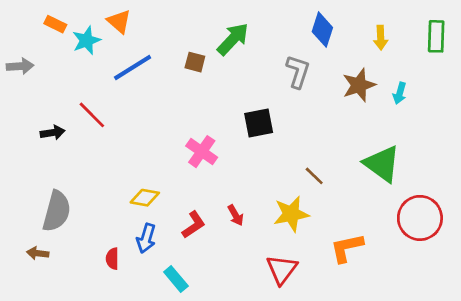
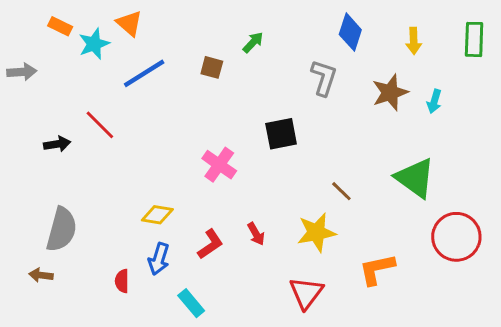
green arrow: (233, 39) -> (253, 42), size x0.6

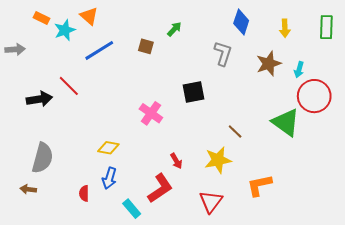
black arrow: (57, 144) -> (39, 99), size x1.4
red circle: (456, 237) -> (314, 96), moved
red L-shape: (210, 244) -> (160, 188), moved, size x1.4

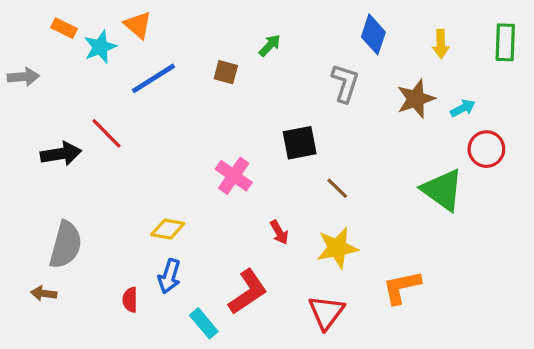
cyan arrow: (299, 70) -> (463, 108), turned -133
red circle: (314, 96) -> (486, 149), size x0.7
brown line: (235, 132) -> (337, 188), moved
red arrow: (176, 161) -> (279, 232), moved

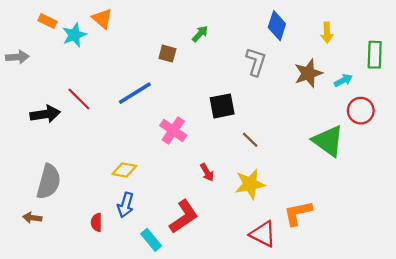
green rectangle: (505, 42) -> (375, 55), moved
blue line: (154, 78) -> (135, 93), moved
red triangle: (326, 312) -> (263, 234), moved, turned -40

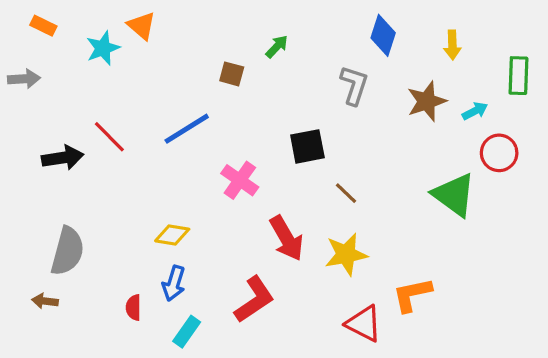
orange rectangle: (48, 21) -> (43, 26), moved
red arrow: (207, 172) -> (286, 238), size x1.8
cyan rectangle: (151, 240) -> (187, 332), moved, turned 75

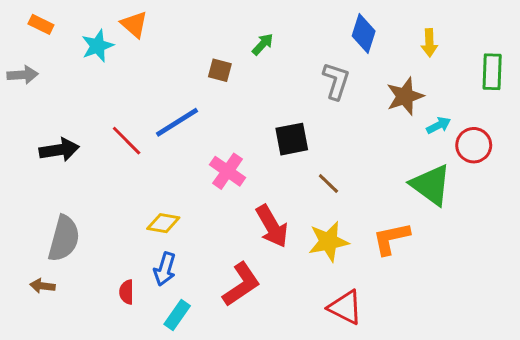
cyan arrow: (475, 111) -> (439, 125), moved
red line: (109, 137) -> (127, 141), moved
orange L-shape: (412, 295) -> (391, 238), moved

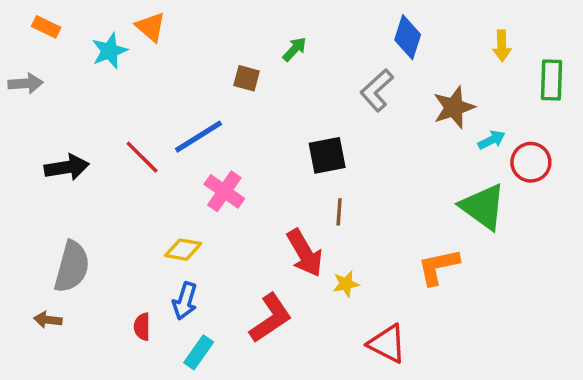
yellow arrow: (429, 43) -> (502, 46), moved
gray L-shape: (336, 81) -> (377, 90), turned -150
pink cross: (228, 171) -> (224, 191), moved
brown line: (328, 183) -> (339, 212), moved, turned 50
yellow star: (328, 242) -> (346, 284), moved, size x0.6

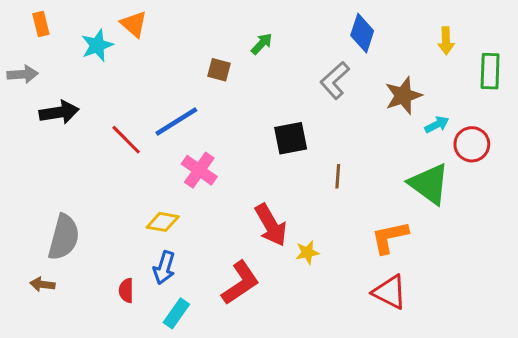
orange rectangle: (46, 27) -> (41, 24), turned 50
black arrow: (67, 167) -> (59, 112), moved
brown line: (339, 212) -> (338, 176), moved
red triangle: (387, 344) -> (390, 292), moved

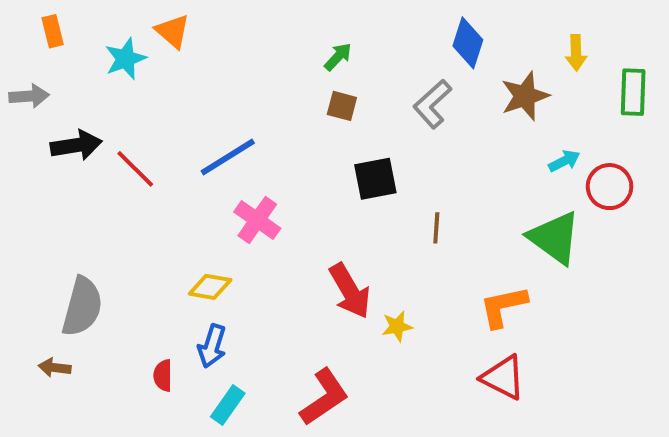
brown square: (219, 70) -> (342, 106), moved
brown star: (403, 96) -> (525, 96), moved
red line: (126, 140) -> (135, 169), moved
red L-shape: (240, 283) -> (324, 397), moved

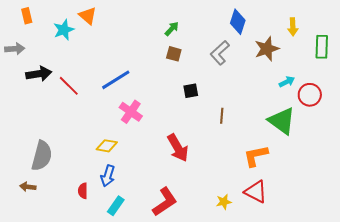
black square: (375, 179) -> (191, 91), size x0.7
yellow star: (397, 326) -> (224, 202), moved

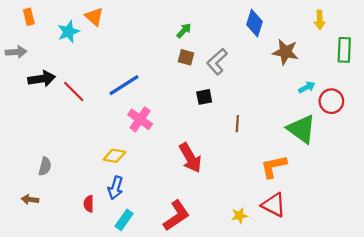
yellow arrow: (293, 27) -> (320, 20), moved
brown star: (267, 49) -> (285, 52), turned 30
gray L-shape: (220, 53) -> (217, 62), moved
gray semicircle: (42, 156) -> (45, 166), size x0.6

